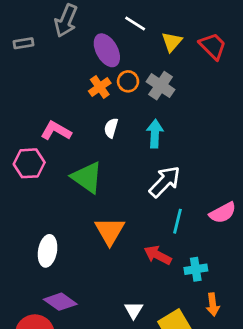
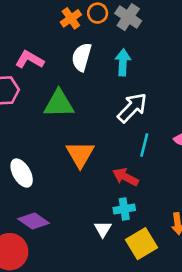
white semicircle: (111, 128) -> (82, 57), size x1.5
green triangle: (87, 177) -> (59, 104), turned -36
white ellipse: (48, 251) -> (22, 173), turned -40
cyan cross: (196, 269) -> (124, 209), moved

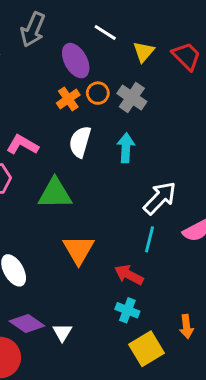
white arrow: (132, 108) -> (160, 198), moved
cyan cross: (124, 209) -> (127, 310), turned 30
white triangle: (103, 229) -> (62, 332), moved

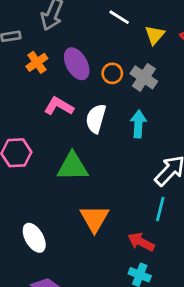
purple ellipse: (76, 61) -> (77, 64), moved
orange cross: (68, 99) -> (37, 62), moved
pink L-shape: (22, 145) -> (59, 106), moved

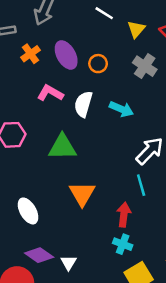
gray cross: (144, 77) -> (145, 66), moved
cyan arrow: (138, 124) -> (121, 109), turned 110
cyan line: (160, 209) -> (141, 185), turned -30
red arrow: (141, 242) -> (124, 215), turned 70

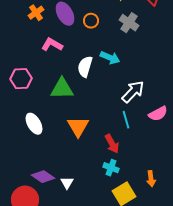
white semicircle: (83, 104) -> (85, 67), moved
white ellipse: (28, 211) -> (34, 124), moved
red arrow: (124, 215) -> (112, 144), turned 144

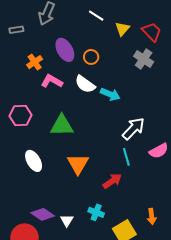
orange cross: (36, 13) -> (35, 62), moved
gray cross: (129, 23) -> (144, 59), moved
white semicircle: (85, 67) -> (85, 84), moved, turned -70
red arrow: (112, 144) -> (112, 181), turned -96
cyan cross: (111, 168) -> (96, 212), moved

